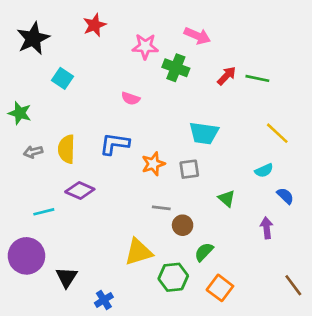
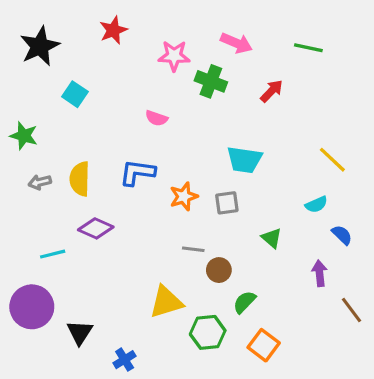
green line: (257, 78) -> (308, 48), moved
brown line: (293, 285) -> (352, 310), moved

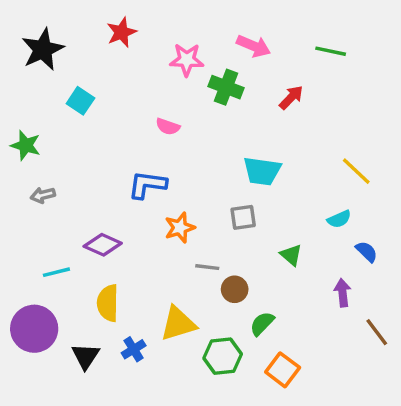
yellow semicircle: (80, 179) -> (108, 303), moved
orange star: (184, 196) -> (180, 228), moved
blue cross: (125, 360) -> (134, 349), moved

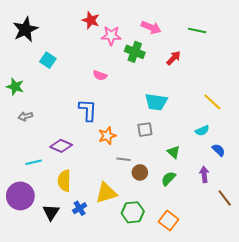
red star: (122, 32) -> (91, 20), moved, turned -30
blue L-shape: (147, 185) -> (88, 110), turned 85
green semicircle: (262, 324) -> (168, 179), moved

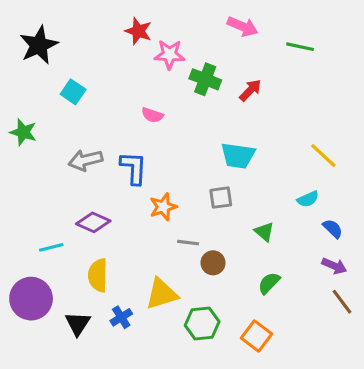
pink arrow: (151, 27) -> (243, 26), moved
red arrow: (174, 58) -> (250, 90), moved
gray arrow: (25, 116) -> (85, 160), moved, size x1.5
purple arrow: (204, 175) -> (334, 266), moved, turned 119
green semicircle: (168, 179) -> (269, 283), moved

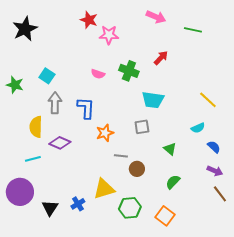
green cross: (205, 79) -> (129, 71), moved
cyan square: (73, 92) -> (47, 76), moved
gray arrow: (85, 160) -> (55, 103), turned 105
yellow semicircle: (98, 275) -> (36, 127), moved

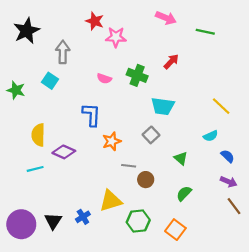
gray arrow: (55, 103) -> (63, 52), moved
gray square: (142, 127) -> (151, 135), turned -35
purple circle: (20, 192) -> (21, 224), moved

